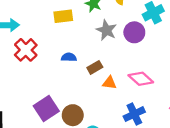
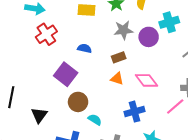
gray star: (106, 30) -> (123, 30), turned 30
brown rectangle: (95, 67) -> (119, 57), moved
purple square: (46, 108) -> (66, 74), moved, turned -30

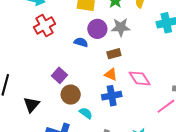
purple circle: (149, 37) -> (97, 29), moved
purple square: (66, 74) -> (59, 75), moved, size x0.7
blue cross: (135, 112) -> (112, 96), moved

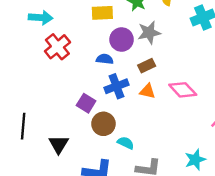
blue cross: (112, 96) -> (117, 86), moved

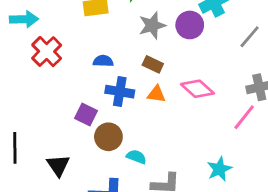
purple circle: (122, 39) -> (190, 25), moved
brown rectangle: (147, 66) -> (153, 64), turned 56
blue cross: (117, 86) -> (120, 92), turned 35

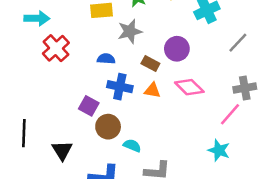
gray star: (152, 25) -> (130, 31), moved
purple circle: (190, 25) -> (177, 49), moved
cyan star: (219, 169) -> (219, 150), moved, turned -30

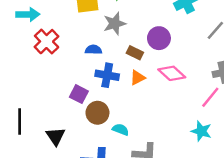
orange triangle: (152, 90) -> (138, 78), turned -35

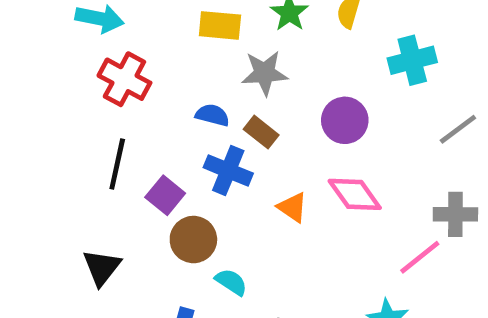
red cross: (47, 42) -> (124, 79), turned -30
brown rectangle: (135, 53) -> (261, 132), moved
orange triangle: (138, 78) -> (292, 207), moved, turned 49
black line: (20, 121) -> (117, 164), moved

